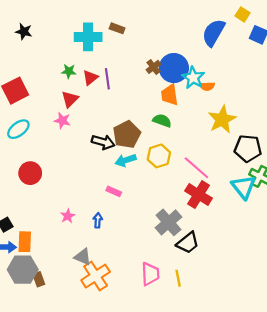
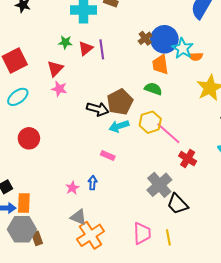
red triangle: (70, 99) -> (55, 69), moved
pink line: (196, 168) -> (168, 133), moved
red cross: (199, 195) -> (188, 159), size x0.7
pink star: (68, 216) -> (72, 188), moved
black trapezoid: (188, 243) -> (177, 204), turned 85

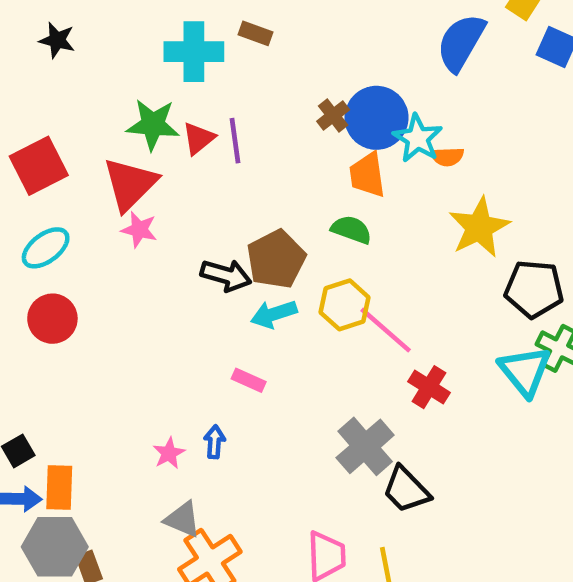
green star: (65, 42) -> (153, 125), size x1.6
red triangle: (55, 69) -> (130, 184), size x1.5
red circle: (29, 138) -> (52, 319), moved

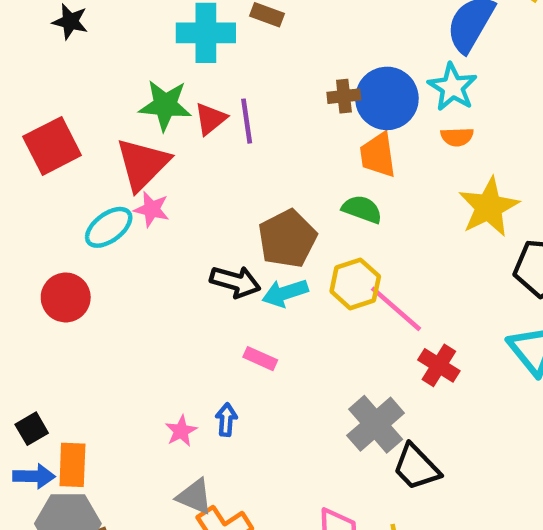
brown cross: (333, 116) -> (344, 96), turned 32
cyan star: (418, 138) -> (452, 87), moved
cyan ellipse: (46, 248) -> (109, 227), moved
black arrow: (226, 275) -> (235, 282), moved

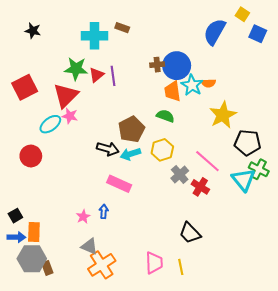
cyan star: (452, 87) -> (192, 85), moved
pink line: (396, 309) -> (207, 161), moved
pink rectangle: (260, 359) -> (119, 184), size x1.6
gray cross: (376, 424) -> (180, 174), moved, size x0.7

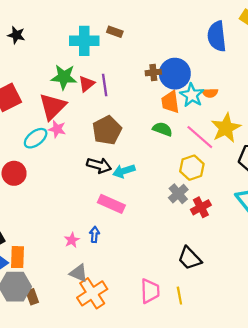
blue semicircle: (215, 32) -> (217, 36), turned -36
brown pentagon: (131, 129) -> (107, 130), moved
yellow hexagon: (162, 150) -> (192, 168), moved
pink line: (207, 161) -> (200, 137), moved
red cross: (200, 187) -> (201, 207), turned 30

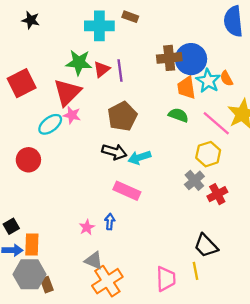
brown cross: (153, 72) -> (169, 58), size x1.5
orange semicircle: (210, 93) -> (226, 79), turned 63
yellow line: (179, 296) -> (196, 271), moved

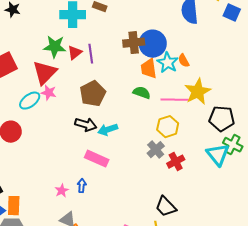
pink line: (216, 123) -> (175, 100), turned -40

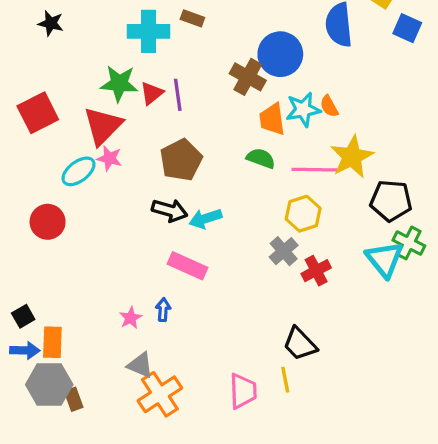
brown cross: (134, 43) -> (248, 77), turned 35
blue circle: (153, 44) -> (280, 54), moved
cyan star: (168, 63) -> (303, 110), turned 30

